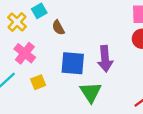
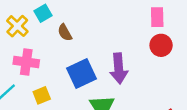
pink cross: (25, 53) -> (26, 62), turned -30
blue square: (73, 63) -> (81, 74), turned -30

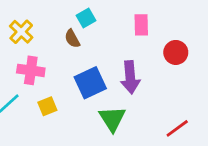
cyan square: (43, 13) -> (86, 18), moved
pink rectangle: (157, 17) -> (141, 25), moved

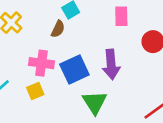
brown semicircle: (72, 39) -> (58, 29), turned -126
pink cross: (31, 70) -> (42, 63), moved

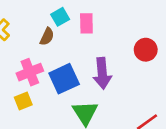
pink rectangle: (121, 16) -> (86, 23), moved
pink cross: (42, 63) -> (30, 72), turned -30

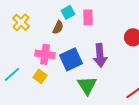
pink cross: (30, 72) -> (45, 54), turned 30
yellow square: (23, 101) -> (40, 76), turned -32

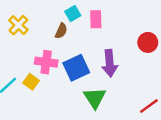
yellow square: (40, 76) -> (31, 82), moved

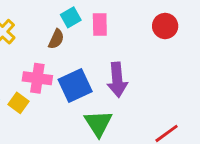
red circle: (148, 42) -> (165, 26), moved

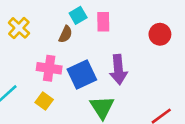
red circle: (165, 26) -> (160, 34), moved
yellow square: (19, 103) -> (44, 101), moved

